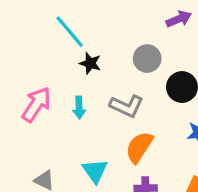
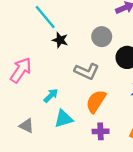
cyan arrow: (79, 108) -> (51, 96), moved, turned -133
cyan triangle: (95, 171) -> (64, 119), turned 48

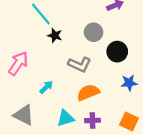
orange semicircle: (96, 101) -> (88, 92), turned 35
cyan triangle: (64, 119) -> (66, 118), moved
gray triangle: (27, 126) -> (24, 115), size x1.5

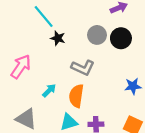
black circle: (117, 52) -> (121, 38), moved
orange semicircle: (88, 92) -> (76, 96), moved, turned -60

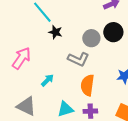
gray circle: (97, 35) -> (91, 38), moved
orange semicircle: (76, 96) -> (87, 85), moved

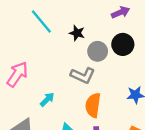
black star: (55, 32) -> (77, 33), moved

